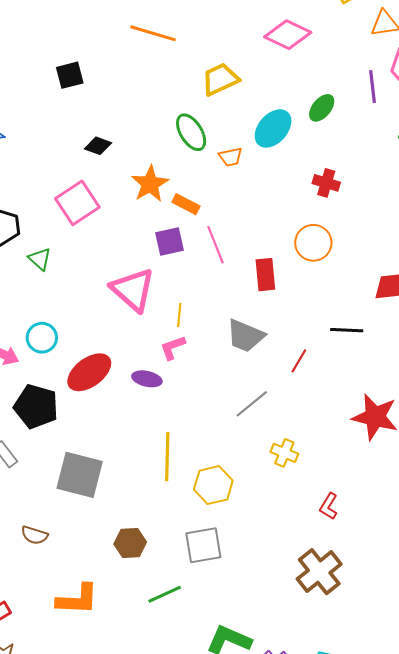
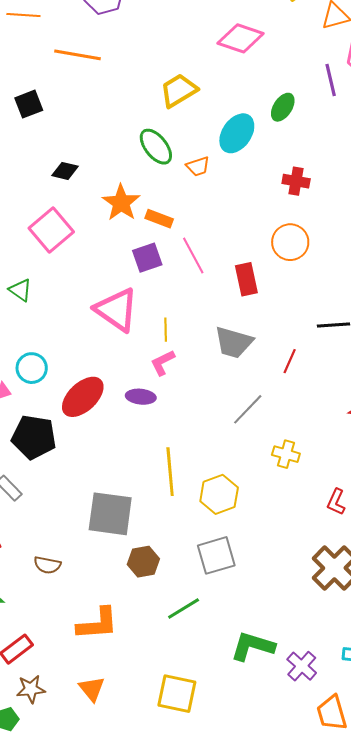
orange line: (153, 33) -> (78, 55), moved
gray square: (80, 475) -> (110, 514), moved

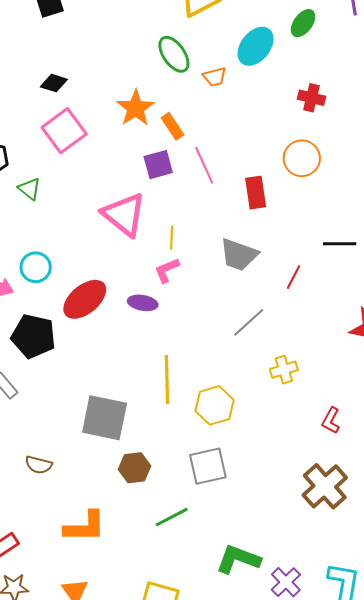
black diamond: (65, 171) -> (54, 83), moved
orange rectangle: (159, 219) -> (172, 126), turned 32
yellow cross: (286, 454) -> (284, 370), turned -36

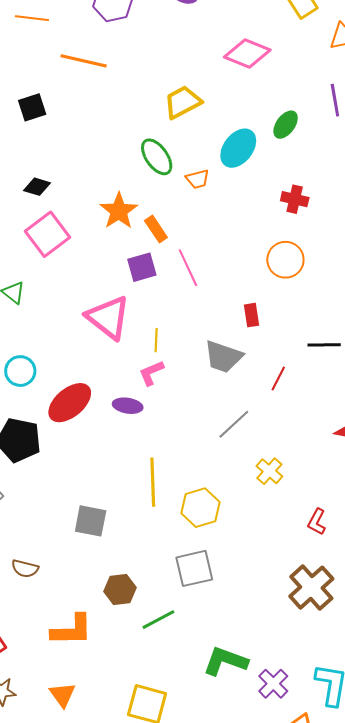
red rectangle: (256, 193) -> (252, 315), moved, size x0.7
yellow cross: (284, 370) -> (269, 471), turned -32
gray square: (105, 418) -> (91, 521), size x0.7
brown hexagon: (135, 468) -> (120, 590), moved

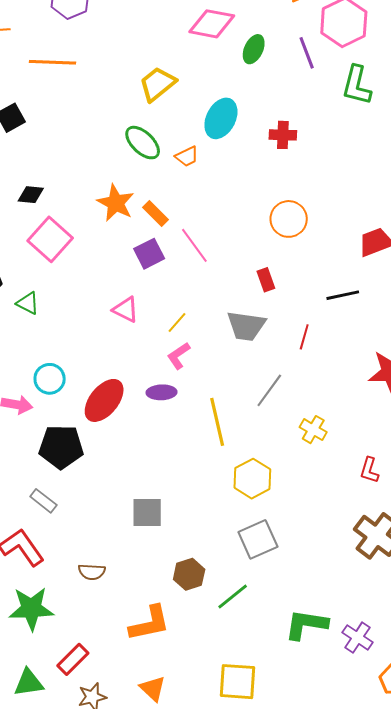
green ellipse: (286, 125) -> (254, 49), moved
red cross: (295, 199) -> (283, 135), moved
pink triangle: (108, 318) -> (126, 310), size x0.6
yellow line: (156, 340) -> (177, 323), turned 50
yellow line: (153, 482) -> (217, 422), moved

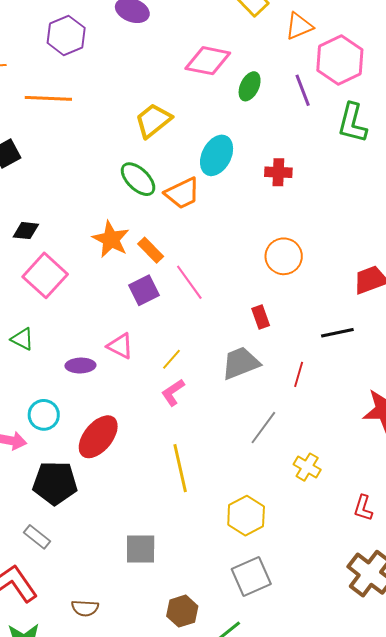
orange trapezoid: (187, 157) -> (182, 193), size x1.5
gray trapezoid: (246, 326) -> (241, 363), turned 150
purple ellipse: (162, 392) -> (80, 366), moved
yellow line: (217, 422) -> (180, 468), moved

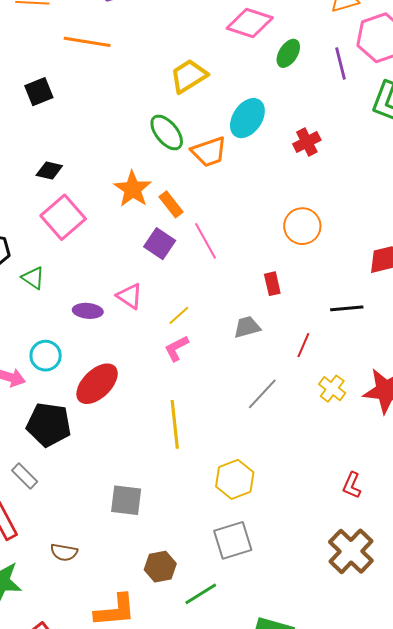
red cross: (278, 172) -> (307, 142), turned -36
purple square: (144, 290) -> (160, 244), turned -36
gray trapezoid: (241, 363) -> (247, 327), size x0.7
yellow cross: (307, 467) -> (332, 389), moved

